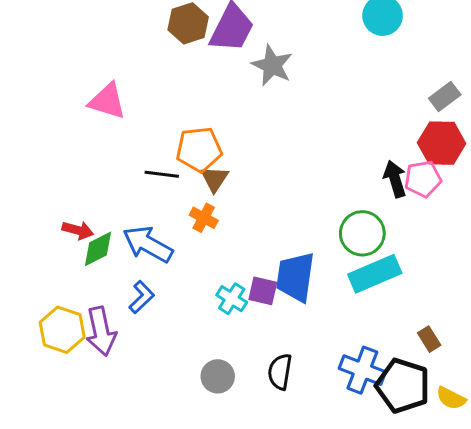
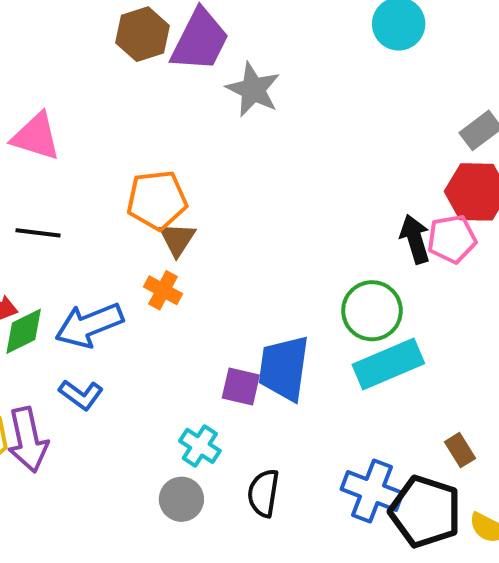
black line: (162, 174) -> (38, 233), moved
blue arrow: (148, 244) -> (89, 325), turned -51
blue L-shape: (142, 297) -> (81, 395), turned 80
cyan cross: (232, 299) -> (200, 446), moved

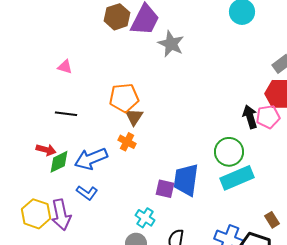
pink triangle: (36, 137) -> (65, 67), size x0.6

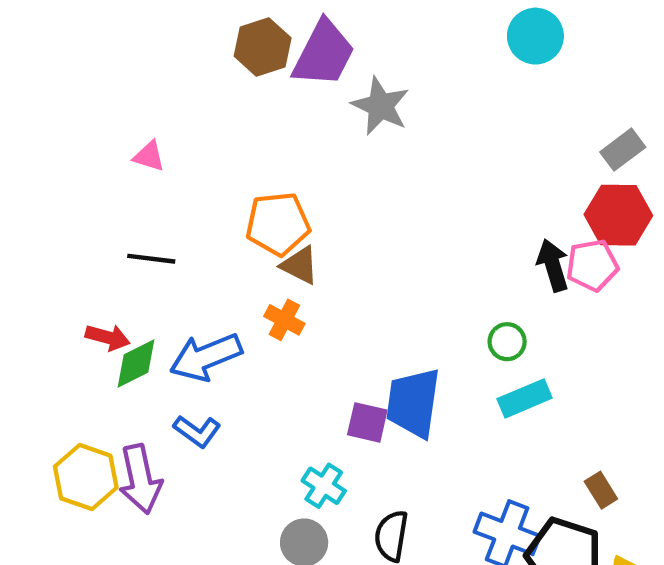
brown triangle: (134, 117) -> (300, 265), turned -36
green circle: (229, 152) -> (507, 342), size x0.6
cyan rectangle: (237, 178) -> (525, 398), size x0.7

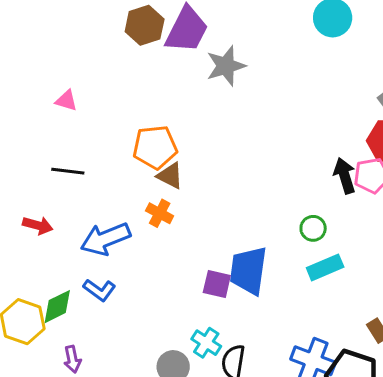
gray star: (380, 106) -> (226, 66), turned 30
green diamond: (136, 364) -> (57, 307), moved
purple arrow: (140, 479) -> (72, 359), moved, size x0.6
cyan cross: (324, 486) -> (206, 343), moved

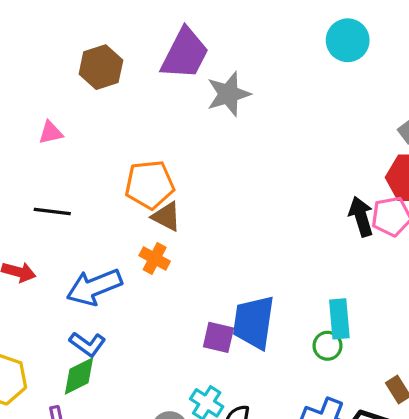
brown hexagon: (145, 25) -> (101, 67), moved
pink triangle: (66, 100) -> (51, 133), turned -30
green circle: (313, 228) -> (328, 346), moved
cyan rectangle: (325, 267) -> (339, 319), turned -72
green diamond: (57, 307) -> (79, 376), moved

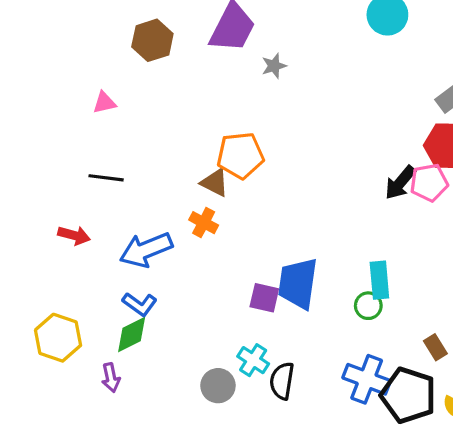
gray star: (228, 94) -> (274, 66), size x0.6
orange pentagon: (150, 185) -> (240, 155), moved
black arrow: (361, 217) -> (400, 183), turned -123

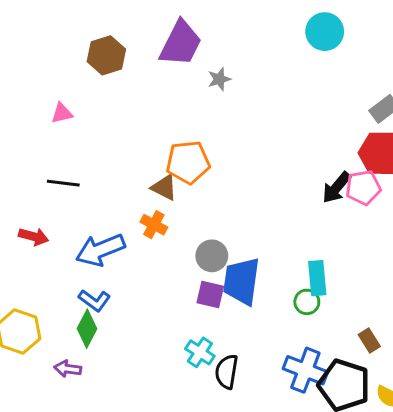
green diamond: (132, 334) -> (87, 329), turned -36
purple arrow: (111, 378) -> (68, 369), turned 110
gray circle: (218, 386) -> (212, 256), moved

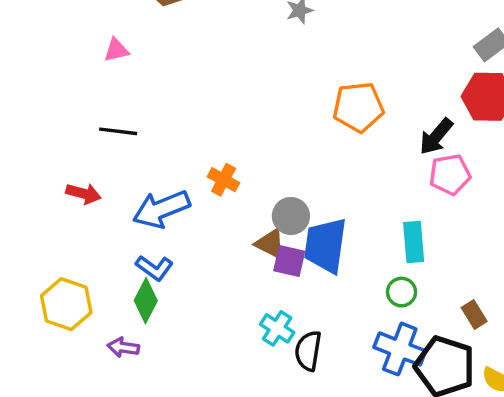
orange pentagon: (188, 162) -> (358, 107), moved
brown triangle: (164, 188) -> (270, 244), moved
pink pentagon: (363, 188) -> (450, 175), moved
green circle: (307, 302) -> (402, 292), moved

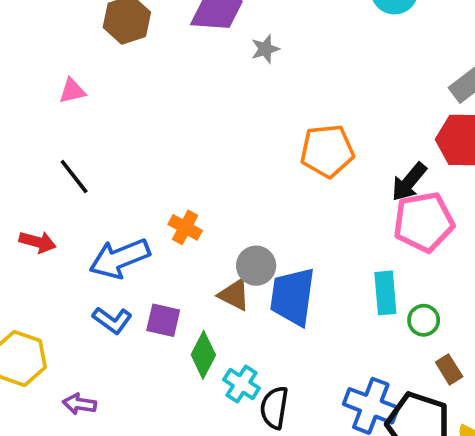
black line: (118, 131) -> (74, 176), turned 45
pink pentagon: (450, 175) -> (424, 222), size x1.4
purple square: (289, 261) -> (163, 320), moved
green circle: (402, 292) -> (424, 320), moved
green diamond: (146, 301) -> (203, 355), moved

